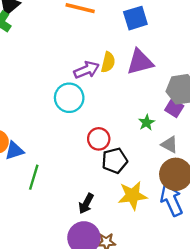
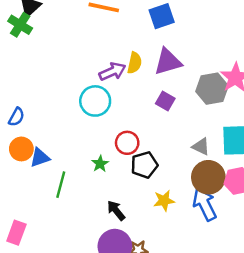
purple square: (174, 108) -> (165, 101), moved
green star: (147, 123) -> (100, 164), moved
yellow star: (133, 195) -> (164, 201), size x0.7
black arrow: (86, 204) -> (116, 210), turned 114

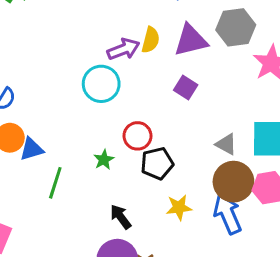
gray hexagon: (212, 89) -> (236, 27), moved

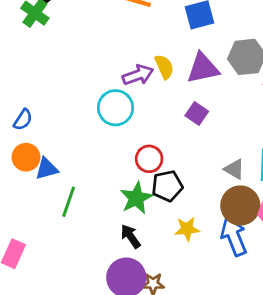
yellow semicircle: (151, 40) -> (164, 67), turned -40
green star: (104, 160) -> (136, 198), moved, size x1.6

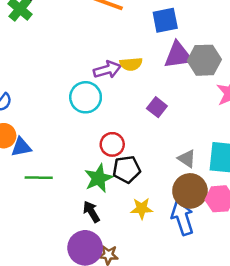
yellow semicircle: (164, 67) -> (131, 64), turned 105
purple triangle: (203, 68) -> (178, 55), moved
green line: (69, 202) -> (39, 178), turned 68

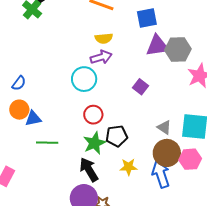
yellow semicircle: (131, 64) -> (104, 38), moved
red circle: (112, 144) -> (93, 115), moved
black arrow: (91, 212) -> (89, 170), size x1.4

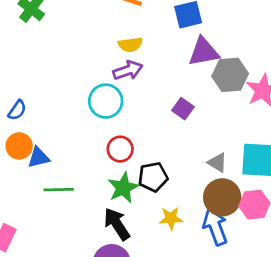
gray hexagon: (178, 50) -> (230, 75), moved

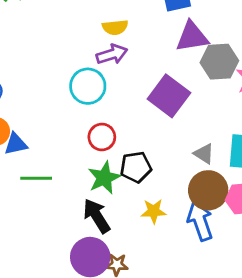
purple square: (183, 109) -> (169, 96), size x1.8

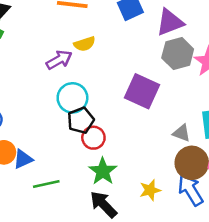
purple triangle: (192, 37) -> (170, 22), moved
purple arrow: (112, 54) -> (59, 60), moved
black pentagon: (136, 167) -> (81, 120), moved

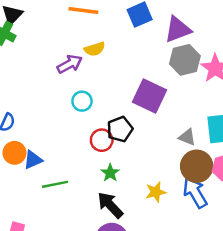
cyan circle: (72, 98) -> (82, 101), size x0.7
black pentagon: (81, 120) -> (120, 129), moved
green star: (103, 171) -> (110, 173), size x0.7

